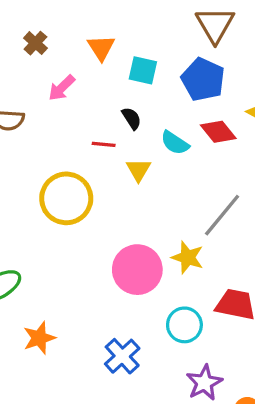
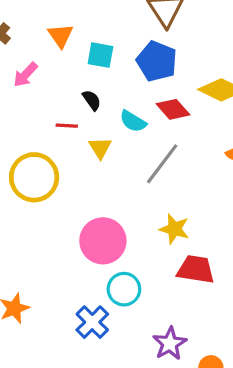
gray line: (222, 215) -> (162, 164), moved
yellow star: (188, 257) -> (174, 229), moved
cyan circle: (184, 325) -> (124, 289), moved

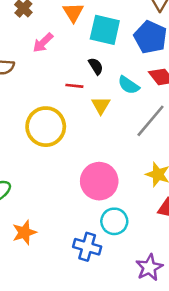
cyan square: (100, 55) -> (105, 30), size x1.4
blue cross: (92, 322) -> (87, 247), turned -32

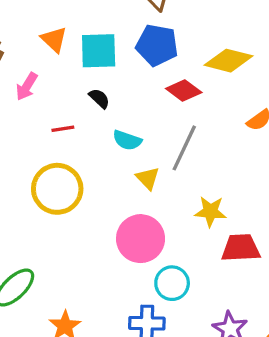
cyan semicircle: (129, 85) -> (127, 140), moved
red line: (74, 86) -> (63, 129), moved
yellow triangle: (101, 105) -> (148, 178), moved

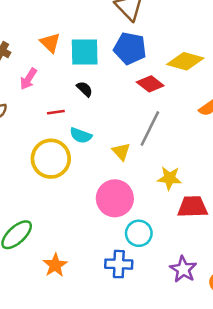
cyan semicircle: (127, 140) -> (81, 135), moved

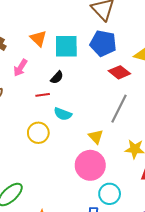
black semicircle: (85, 89) -> (57, 77), moved, turned 88
yellow triangle: (121, 152) -> (96, 137), moved
yellow circle: (51, 159) -> (38, 133), size x0.7

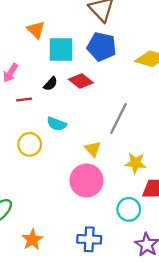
orange triangle: (38, 38) -> (36, 30), moved
red diamond: (119, 72) -> (81, 81), moved
red line: (43, 95) -> (24, 100), moved
cyan circle: (110, 194) -> (129, 209), moved

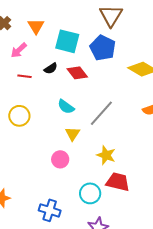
orange triangle: (36, 30) -> (36, 26), moved
cyan semicircle: (57, 124) -> (66, 107), moved
pink circle: (86, 181) -> (60, 159), size x0.6

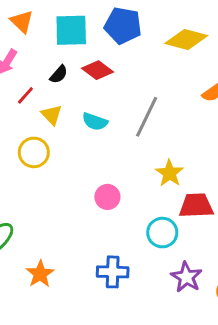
red line: (24, 76) -> (25, 95), turned -40
yellow triangle: (73, 134) -> (52, 115), moved
yellow star: (106, 155) -> (170, 173), turned 30

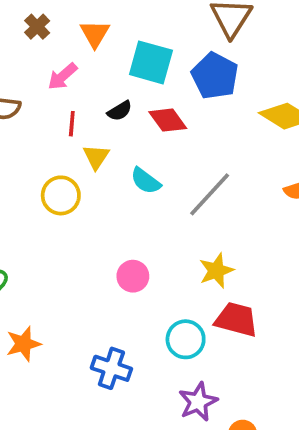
red line: (25, 95) -> (72, 124), turned -54

